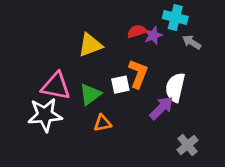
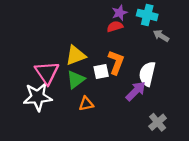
purple star: (153, 35) -> (120, 13), moved
yellow triangle: (90, 45) -> (76, 55), moved
pink triangle: (56, 86) -> (47, 73), turned 45

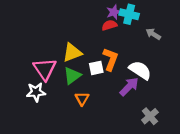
cyan cross: (147, 15) -> (129, 14), moved
white semicircle: (147, 74) -> (140, 70), turned 110
white star: (38, 97) -> (36, 92), size x0.7
orange triangle: (86, 104) -> (82, 99), turned -48

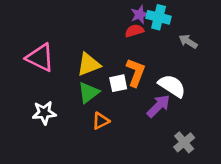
pink triangle: (45, 69) -> (40, 58), moved, turned -30
orange triangle: (82, 99) -> (101, 121), turned 32

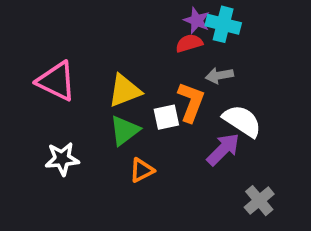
purple star: (140, 15) -> (197, 20), turned -30
gray arrow: (188, 41) -> (219, 75), moved, turned -42

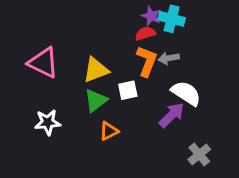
orange L-shape: (191, 102) -> (147, 61), moved

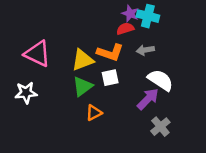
orange L-shape: (147, 61) -> (110, 52), moved, turned 88
white star: (48, 122) -> (26, 93), moved
gray cross: (199, 154) -> (160, 127), moved

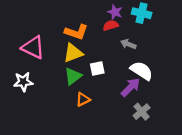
cyan cross: (148, 16) -> (142, 13), moved
gray arrow: (145, 50) -> (128, 44), turned 32
orange L-shape: (110, 52) -> (76, 32), moved

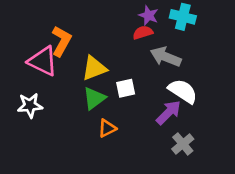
orange L-shape: (76, 32) -> (61, 41), moved, turned -80
gray arrow: (128, 44) -> (166, 57), size x1.5

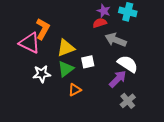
white star: (30, 105) -> (42, 74), moved

